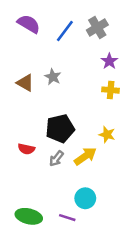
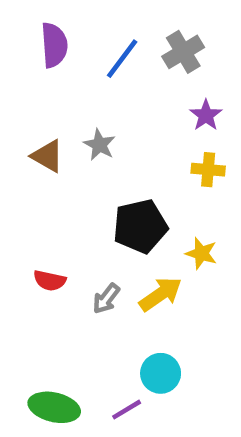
purple semicircle: (29, 24) -> (54, 45), turned 55
black pentagon: (60, 129) -> (140, 226), moved
purple line: (67, 218) -> (127, 410), turned -49

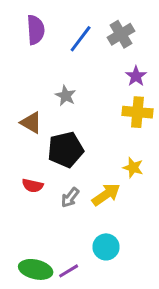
brown triangle: (47, 156) -> (31, 123), moved
yellow cross: (208, 170) -> (137, 112), size x1.4
black pentagon: (140, 226) -> (66, 150), moved
purple line: (127, 410) -> (69, 271), moved

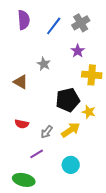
purple star: (136, 76) -> (78, 51), moved
black pentagon: (66, 150) -> (68, 100), moved
purple line: (69, 271) -> (37, 154), moved

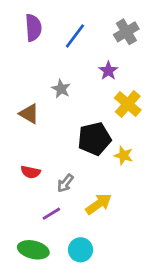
gray cross: (81, 23) -> (126, 32), moved
yellow cross: (92, 75) -> (128, 104), turned 36
yellow arrow: (71, 130) -> (99, 204), moved
cyan circle: (71, 165) -> (81, 250), moved

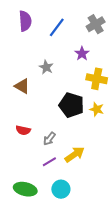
yellow cross: (128, 104) -> (97, 79), turned -30
black pentagon: (94, 139) -> (71, 105), turned 30
yellow star: (124, 155) -> (97, 109), moved
purple line: (51, 214) -> (49, 162), moved

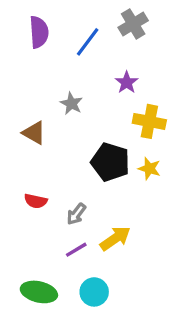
gray cross: (96, 24) -> (133, 24), moved

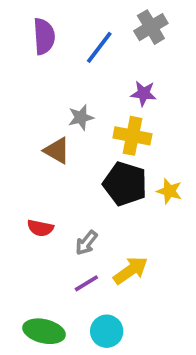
purple star: (127, 82) -> (144, 93), turned -30
gray star: (71, 104) -> (81, 117), turned 30
yellow cross: (149, 121) -> (132, 136), moved
brown triangle: (34, 133) -> (57, 151), moved

